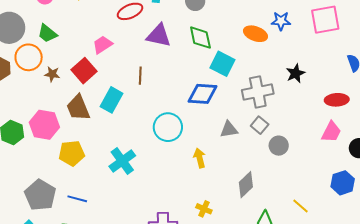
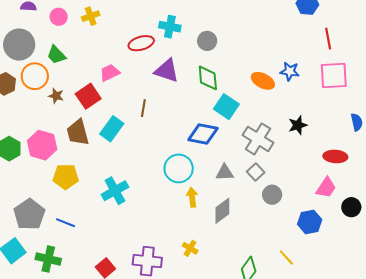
gray cross: (258, 92) -> (258, 139), turned 36
cyan circle: (168, 127) -> (179, 168), moved
blue hexagon: (343, 183) -> (310, 222), moved
gray diamond: (246, 185) -> (222, 211), moved

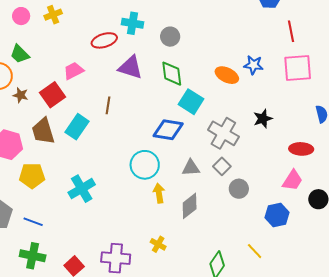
green cross: (48, 259) -> (33, 256), moved

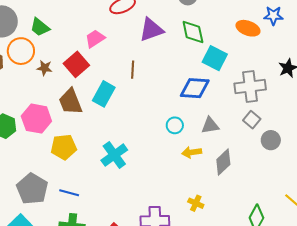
purple triangle: (130, 67) -> (151, 30), turned -32
gray cross: (223, 133) -> (250, 86), turned -32
cyan circle: (145, 165) -> (175, 125), size x0.6
gray triangle: (191, 168) -> (210, 125), moved
yellow arrow: (159, 193) -> (192, 152), turned -84

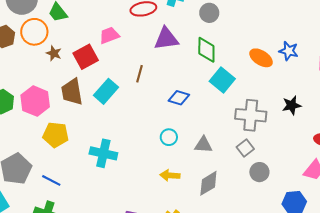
blue diamond: (195, 88) -> (179, 98), moved, size x0.7
yellow arrow: (192, 152) -> (170, 175), moved
cyan cross: (114, 155) -> (103, 153), turned 36

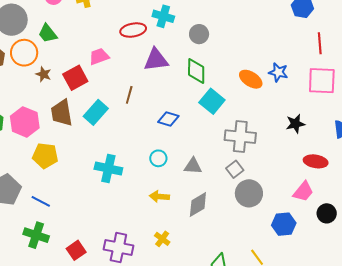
black star: (292, 105) -> (295, 124), moved
cyan cross: (103, 153) -> (108, 169), moved
gray circle: (259, 172) -> (249, 193), size x1.4

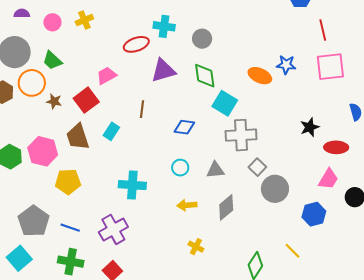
cyan rectangle: (96, 112) -> (111, 131), size x0.7
black star: (295, 124) -> (310, 127), moved
gray cross: (240, 137) -> (241, 135), moved
purple cross: (118, 248) -> (113, 229), moved, turned -32

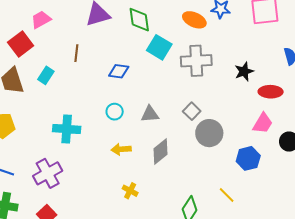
gray cross: (241, 135) -> (196, 61), moved

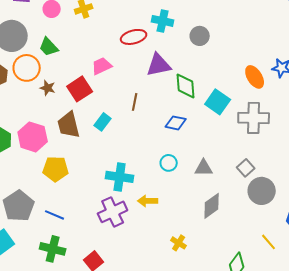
green diamond: (139, 20) -> (186, 86), moved
orange ellipse: (194, 20) -> (255, 77), turned 30
yellow arrow: (121, 149) -> (148, 201), moved
purple cross: (48, 173) -> (113, 212), moved
yellow line: (227, 195) -> (269, 242), moved

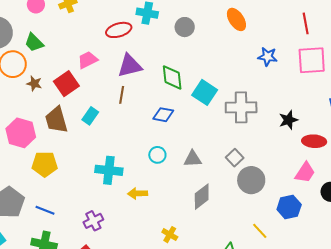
purple triangle: (159, 65) -> (130, 66), moved
orange ellipse: (255, 77) -> (236, 19), moved
purple cross: (113, 212) -> (93, 221), moved, size x0.7

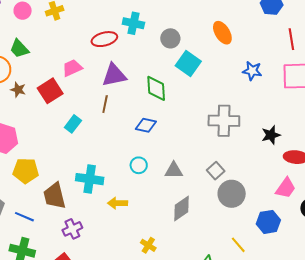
cyan square: (205, 92) -> (188, 64), moved
brown trapezoid: (56, 120) -> (55, 196), moved

